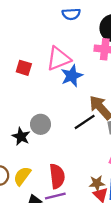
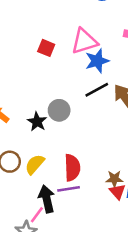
black line: (85, 122) -> (97, 90), moved

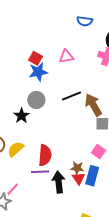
pink triangle: (84, 41) -> (66, 57), size x0.7
blue star: (97, 61) -> (38, 72), moved
gray circle: (59, 110) -> (36, 100), moved
black arrow: (47, 199) -> (59, 182), moved

